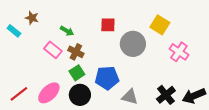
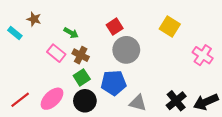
red square: (108, 25) -> (115, 27), turned -35
gray circle: (133, 44) -> (126, 50), moved
pink cross: (179, 52) -> (203, 55), moved

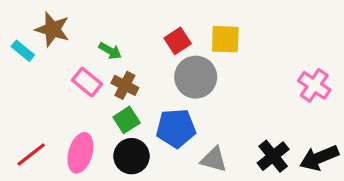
brown star: (34, 19) -> (52, 29), size x1.5
yellow square: (170, 27) -> (225, 39), moved, turned -30
pink ellipse: (52, 99) -> (80, 153), turned -30

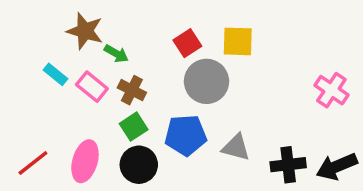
brown star: (52, 29) -> (85, 31), moved
cyan rectangle: (23, 51) -> (55, 74), moved
black cross: (273, 156) -> (288, 165), turned 32
gray triangle: (214, 159) -> (236, 147), moved

